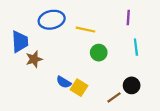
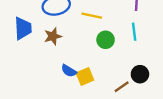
cyan line: (136, 47) -> (134, 32), moved
brown star: (34, 59) -> (53, 36), moved
yellow square: (79, 88) -> (85, 76), turned 35

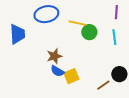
brown star: (53, 36) -> (54, 56), moved
green circle: (106, 40) -> (89, 32), moved

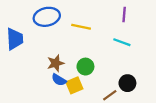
green circle: (89, 32) -> (85, 67), moved
cyan line: (114, 37) -> (122, 42), turned -63

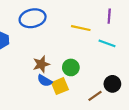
yellow line: (81, 27) -> (81, 28), moved

